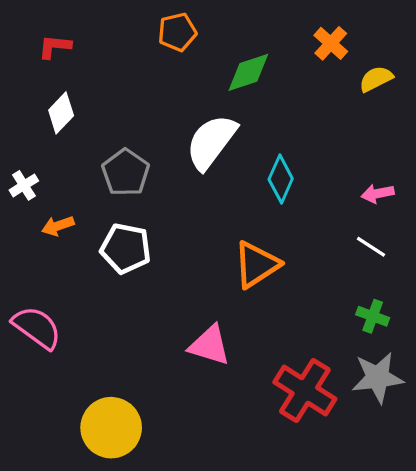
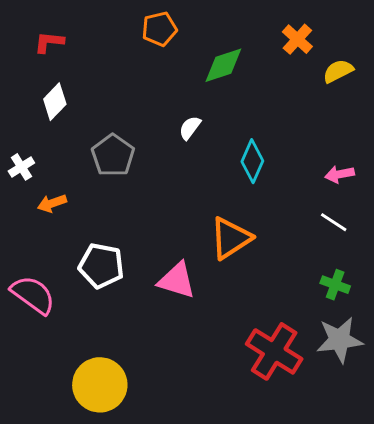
white semicircle: (211, 142) -> (190, 128), size x0.5
white pentagon: (126, 248) -> (101, 266), moved
pink triangle: (210, 345) -> (177, 280), moved

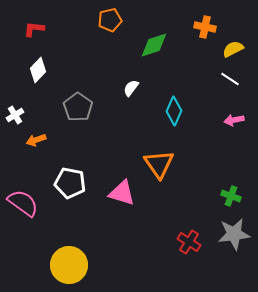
orange cross: (297, 39) -> (205, 27), turned -30
white line: (334, 222) -> (230, 79), moved
orange triangle: (231, 238) -> (159, 164), turned -32
red cross: (274, 351) -> (189, 242), size x0.6

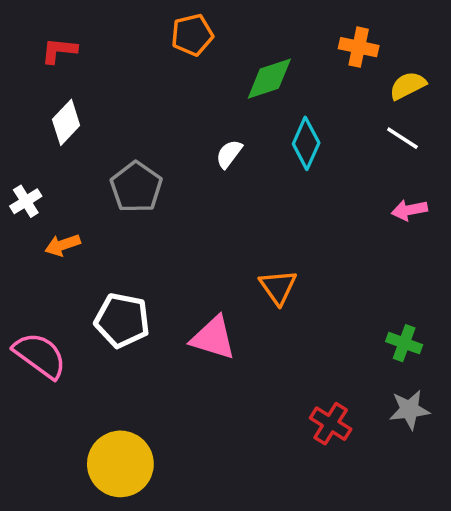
cyan diamond: (174, 111) -> (306, 143), moved
orange triangle: (159, 164) -> (278, 287), size x0.7
gray star: (234, 234) -> (409, 410), size x0.7

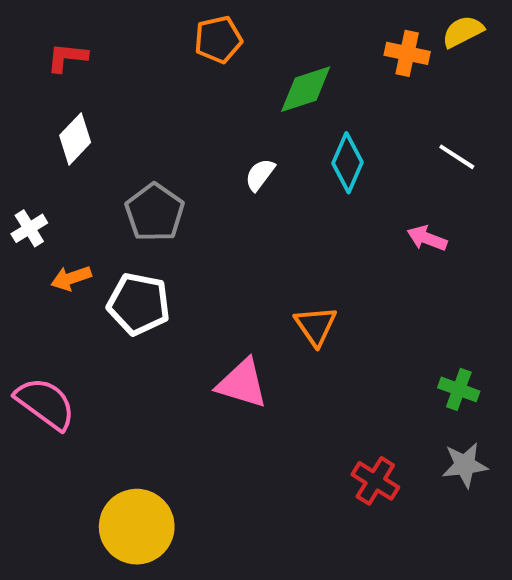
yellow semicircle: (408, 86) -> (463, 32), moved
pink arrow: (409, 210) -> (427, 238), moved, turned 32
white pentagon: (122, 320) -> (139, 304), moved

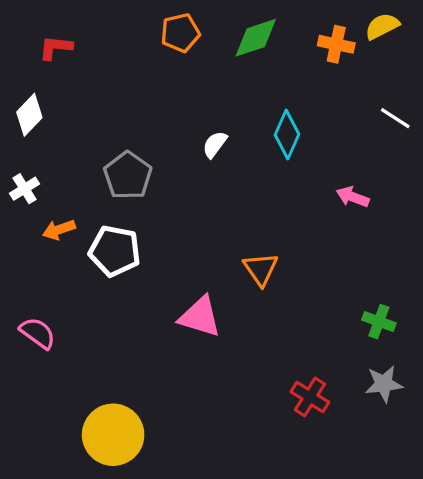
green diamond: (306, 89) -> (256, 38), moved
white diamond: (75, 139) -> (29, 115), moved
white line: (457, 157) -> (395, 118), moved
pink semicircle: (45, 403) -> (38, 333), size x0.7

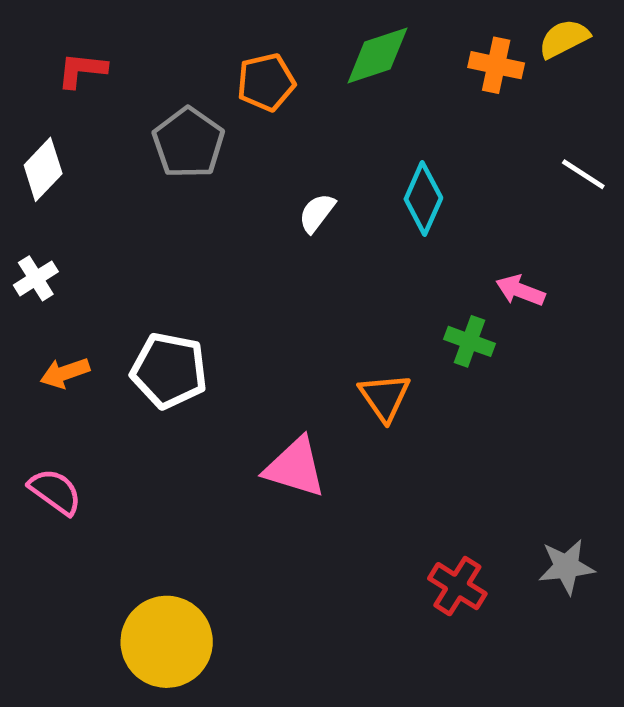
orange pentagon: (180, 33) -> (266, 82), moved
gray pentagon: (128, 176) -> (188, 143), moved
orange arrow: (59, 230) -> (65, 373), moved
green cross: (379, 322) -> (469, 341), moved

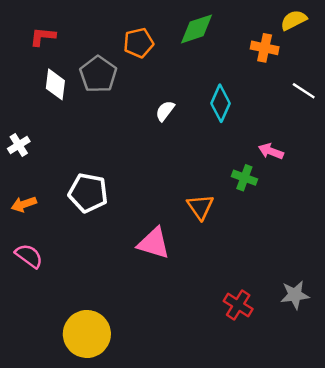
orange cross: (496, 65) -> (265, 48), moved
white diamond: (43, 169) -> (55, 84), moved, turned -36
orange arrow: (65, 373) -> (24, 204), moved

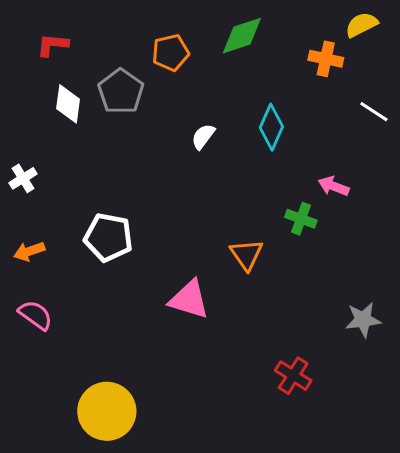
gray star: (295, 295) -> (363, 320), moved

